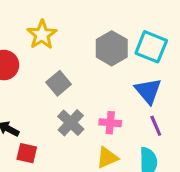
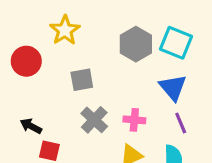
gray square: (59, 83) -> (82, 80), turned 30

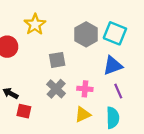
gray square: (82, 80) -> (57, 60), moved
blue triangle: (173, 87) -> (113, 66), turned 50

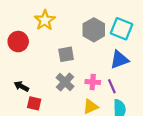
purple line: (118, 91) -> (112, 86), moved

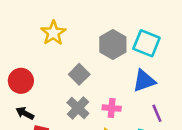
red circle: (18, 42) -> (21, 81), moved
gray square: (66, 54) -> (79, 74), turned -35
purple line: (112, 86) -> (157, 113), moved

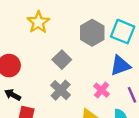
pink cross: (112, 108) -> (102, 90), moved, turned 35

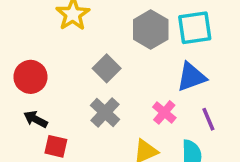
cyan square: (123, 32) -> (195, 28), turned -30

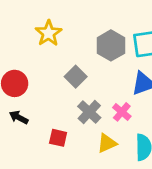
gray cross: (105, 112) -> (89, 112), moved
red square: (56, 146) -> (58, 138), moved

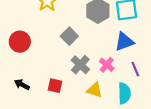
black arrow: (19, 117) -> (22, 85), moved
yellow triangle: (107, 143) -> (95, 90), turned 42

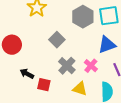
black arrow: (22, 85) -> (27, 74), moved

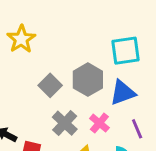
gray hexagon: (83, 17) -> (88, 80), moved

